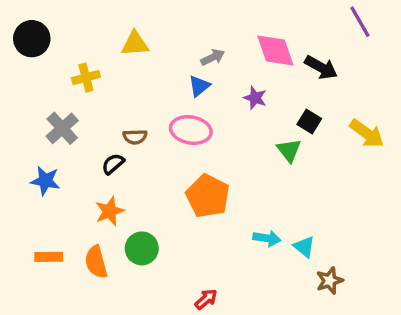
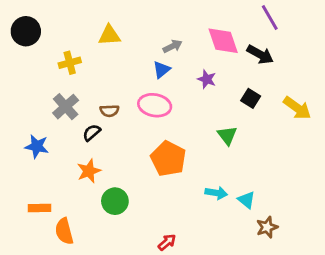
purple line: (360, 22) -> (270, 18), moved
gray cross: (62, 128) -> (66, 107), moved
green triangle: (289, 150) -> (227, 135), moved
orange semicircle: (96, 262) -> (64, 231), moved

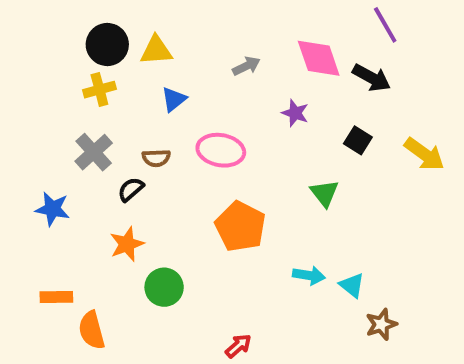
black circle: (26, 31) -> (107, 44), moved
blue triangle: (161, 70) -> (174, 99), moved

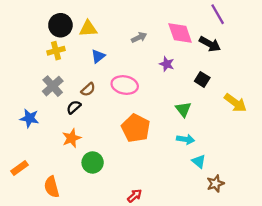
yellow arrow: (424, 154) -> (235, 103), moved
brown semicircle: (156, 158) -> (88, 89), turned -40
cyan arrow: (309, 275) -> (186, 139), moved
orange rectangle: (56, 297) -> (19, 168), moved, turned -35

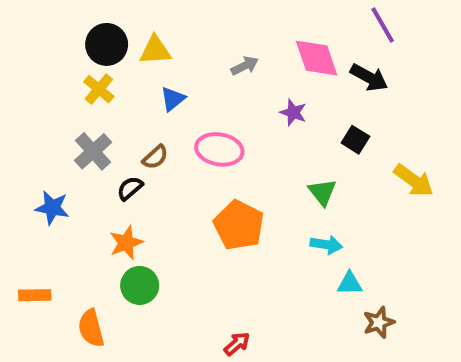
yellow cross: (56, 51) -> (99, 89), turned -35
cyan triangle: (199, 161) -> (350, 284), turned -40
green circle: (93, 162) -> (140, 285), moved
orange rectangle: (19, 168) -> (35, 295), turned 35

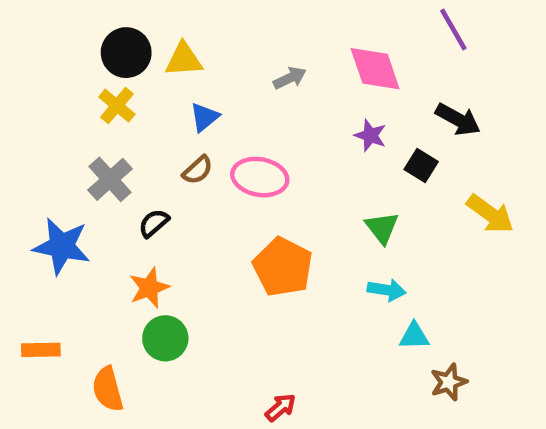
black arrow: (369, 77) -> (458, 119), moved
purple star: (293, 112) -> (370, 136), moved
brown semicircle: (155, 157) -> (198, 170), moved
blue star: (52, 208) -> (62, 246), size x1.4

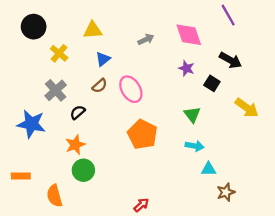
black circle: (126, 53) -> (34, 27), moved
pink ellipse: (260, 177) -> (131, 89), turned 48

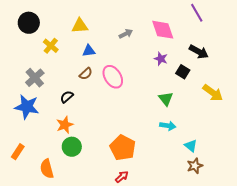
blue triangle: (103, 59) -> (89, 51), turned 32
gray cross: (56, 90) -> (35, 78), moved
orange pentagon: (142, 134) -> (123, 148), moved
cyan triangle: (208, 169) -> (191, 146), moved, turned 40
orange rectangle: (21, 176) -> (18, 152), turned -56

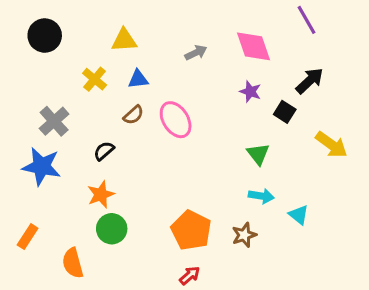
yellow cross: (51, 46) -> (95, 79), moved
black arrow: (199, 52) -> (310, 81), turned -72
cyan triangle: (191, 146) -> (299, 215), moved
brown star: (195, 166) -> (244, 235), moved

